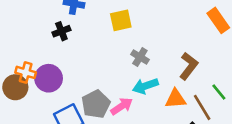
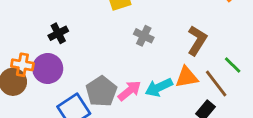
black cross: (61, 31) -> (58, 33), moved
cyan arrow: (145, 86) -> (159, 87), moved

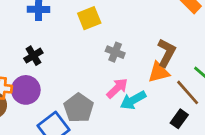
orange triangle: (187, 77) -> (159, 72), moved
pink arrow: (129, 91) -> (117, 88), moved

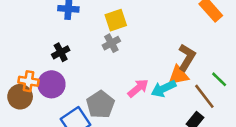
gray cross: (115, 52) -> (111, 43), moved, turned 36
cyan arrow: (133, 100) -> (164, 89), moved

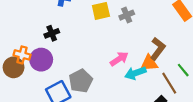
gray cross: (111, 43) -> (127, 15), moved
pink arrow: (138, 88) -> (119, 59), moved

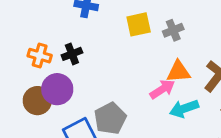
orange cross: (22, 55) -> (40, 56), moved
orange triangle: (149, 63) -> (178, 72), moved
brown circle: (14, 67) -> (37, 101), moved

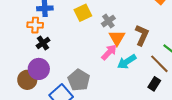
gray cross: (173, 30) -> (108, 21), moved
orange cross: (40, 56) -> (35, 25), moved
orange triangle: (178, 72) -> (117, 38), turned -42

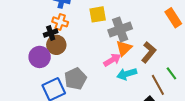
gray cross: (108, 21) -> (120, 29), size x1.6
orange cross: (35, 25) -> (60, 22), moved
brown circle: (27, 80) -> (56, 45), moved

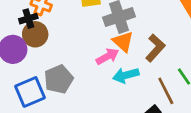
orange triangle: (124, 48) -> (123, 42), turned -36

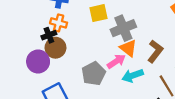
gray pentagon: (59, 79) -> (94, 74), moved

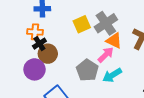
yellow square: (98, 13) -> (82, 24), moved
orange cross: (59, 23) -> (35, 32), moved
cyan arrow: (133, 76) -> (112, 75), moved

